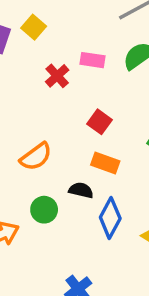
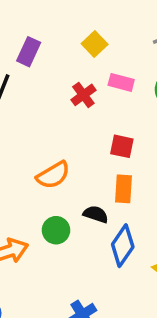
yellow square: (34, 27) -> (95, 44), moved
red square: (99, 122) -> (122, 146), turned -30
orange rectangle: (105, 163) -> (123, 189), turned 68

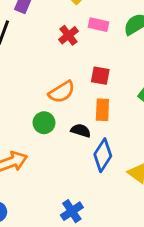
orange semicircle: (53, 175) -> (62, 92), moved
green circle: (56, 230) -> (44, 123), moved

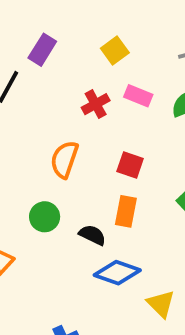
orange semicircle: (62, 92) -> (64, 159), moved, turned 132
blue diamond: (103, 155) -> (117, 273), turned 68

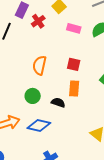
red cross: (96, 104) -> (38, 21), moved
blue diamond: (117, 273) -> (39, 125), moved

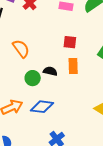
orange semicircle: (39, 65) -> (21, 49), moved, turned 138
black semicircle: (58, 103) -> (50, 71), moved

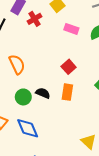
red square: (70, 42) -> (69, 67), turned 32
blue diamond: (42, 107) -> (28, 128), turned 50

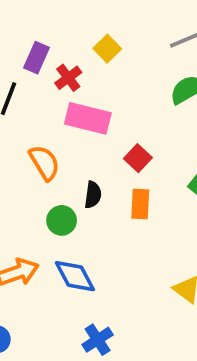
pink rectangle: (71, 29) -> (88, 118), moved, size x1.6
black semicircle: (43, 93) -> (93, 195), moved, turned 80

